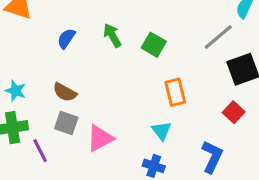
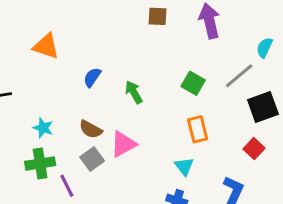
green arrow: (112, 35) -> (134, 92), moved
green square: (154, 45) -> (193, 83), moved
gray square: (66, 123) -> (92, 159), turned 35
pink triangle: (100, 138) -> (123, 144), moved

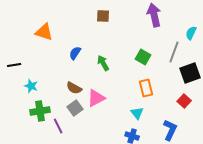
brown square: (157, 16) -> (103, 16), moved
gray line: (239, 76) -> (174, 52), turned -30
cyan star: (43, 128) -> (31, 86), moved

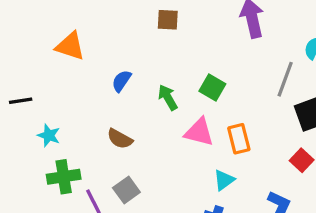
green square: (143, 57) -> (212, 87), moved
pink triangle: (96, 98) -> (199, 132), moved, turned 42
gray square: (75, 108) -> (126, 190), moved
cyan triangle: (137, 113) -> (224, 180), turned 32

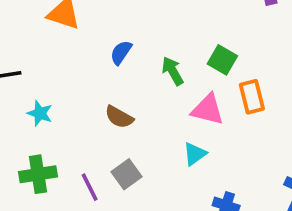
orange rectangle: (239, 139) -> (252, 97), moved
green cross: (64, 177) -> (38, 174), moved
cyan triangle: (224, 180) -> (195, 154), moved

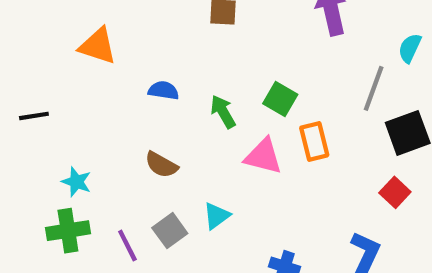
blue semicircle: (121, 52) -> (163, 90), turned 65
cyan star: (40, 113) -> (76, 182), moved
cyan triangle: (195, 154) -> (217, 216), moved

